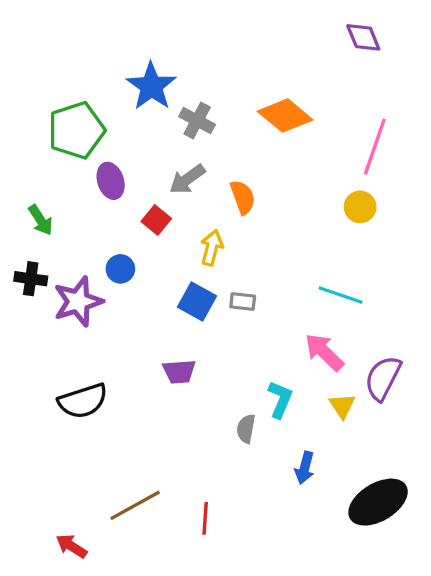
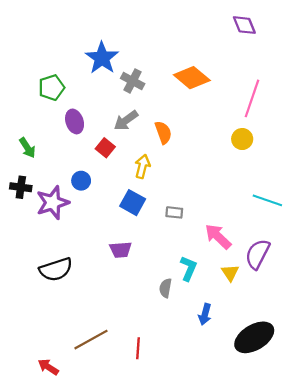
green pentagon: (76, 130) -> (52, 88), size x0.7
cyan line: (341, 295) -> (267, 200), moved
gray rectangle: (243, 302) -> (174, 212), moved

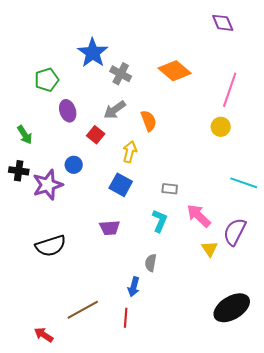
gray rectangle: (174, 212) -> (170, 189), moved
cyan L-shape: (188, 268) -> (160, 221), moved
blue arrow: (205, 314) -> (134, 287), moved

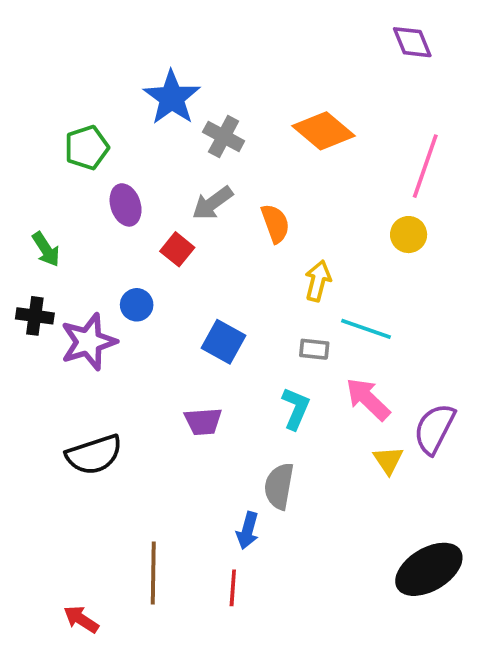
yellow arrow: (130, 152) -> (318, 281), moved
cyan line: (244, 183) -> (366, 329), moved
gray semicircle: (151, 263) -> (279, 486), size x1.4
brown line: (83, 310) -> (153, 573), turned -60

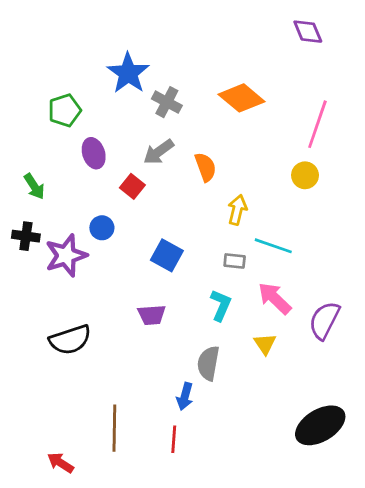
yellow triangle: (388, 460) -> (265, 344), moved

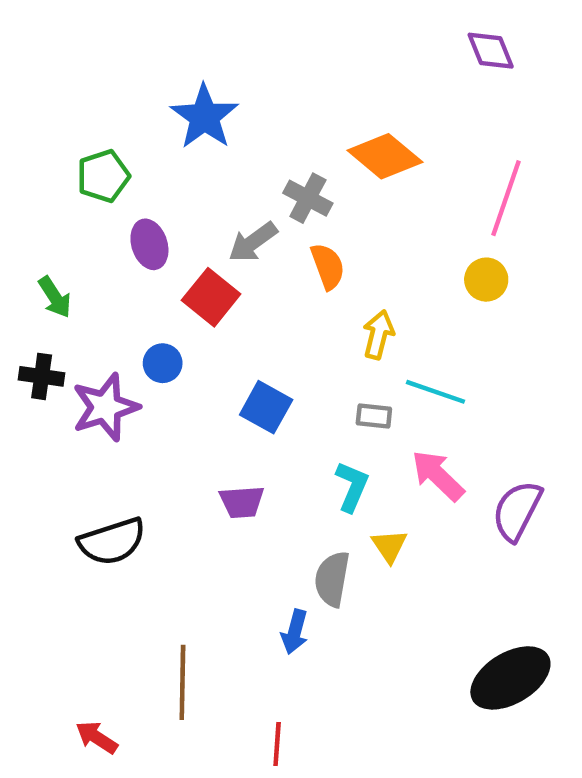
gray cross: (167, 102) -> (308, 198), moved
red square: (132, 186) -> (211, 297), size x1.4
yellow triangle: (265, 344) -> (389, 546), moved
red line: (174, 439) -> (277, 744), moved

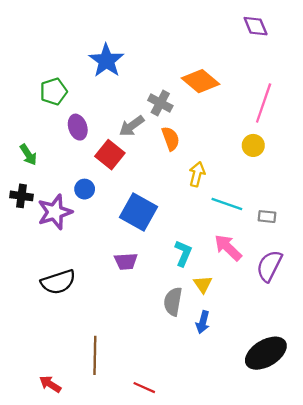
blue square: (266, 407) -> (139, 212), size x1.4
gray rectangle: (374, 416) -> (267, 217), moved
blue arrow: (295, 632) -> (203, 322), moved
red line: (277, 744) -> (144, 388), turned -70

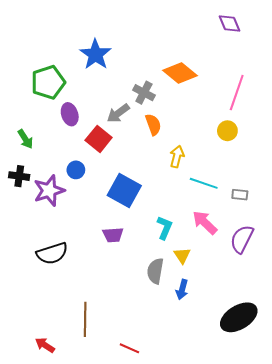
green pentagon: (54, 92) -> (48, 82), size x1.4

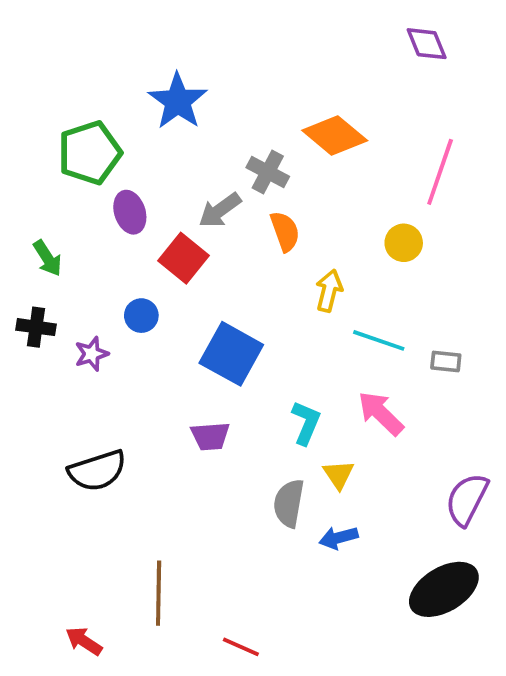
yellow circle: (227, 131) -> (404, 243), moved
purple star: (49, 191) -> (92, 354), size x0.6
purple semicircle: (242, 239) -> (467, 499), moved
blue arrow: (182, 290) -> (339, 538), turned 60

